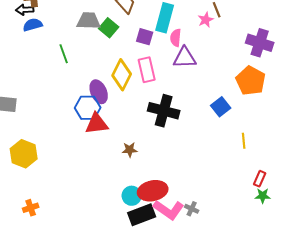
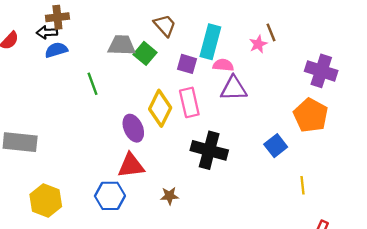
pink semicircle: (176, 38) -> (223, 65), turned 90
blue hexagon: (88, 108) -> (110, 196), moved

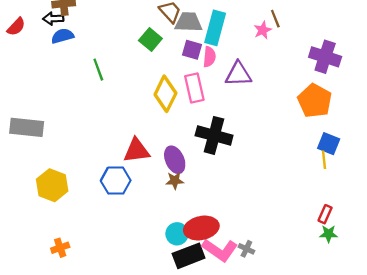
gray trapezoid: (122, 45) -> (189, 22), moved
pink semicircle: (223, 65) -> (209, 57), moved, turned 90
purple ellipse: (133, 128) -> (175, 160), moved
blue square: (276, 146) -> (329, 144), moved, turned -30
yellow line: (303, 185) -> (324, 160), moved

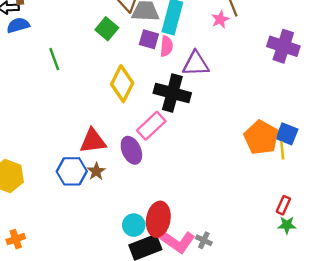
pink rectangle: (194, 88) -> (151, 126), moved, turned 60
orange pentagon: (315, 101) -> (261, 137), moved
black cross: (214, 135) -> (172, 93), moved
brown star: (175, 181) -> (96, 171), moved, turned -30
red ellipse: (201, 228) -> (158, 219), turned -68

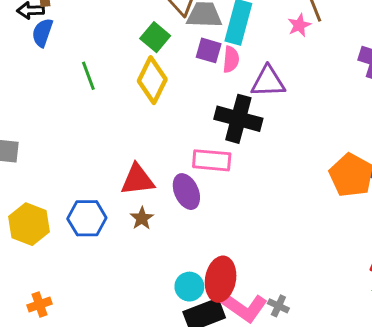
blue semicircle: (18, 25) -> (42, 33), turned -55
yellow diamond: (122, 84) -> (152, 80), moved
pink rectangle: (151, 126) -> (212, 160), turned 48
blue hexagon: (72, 171) -> (87, 218), moved

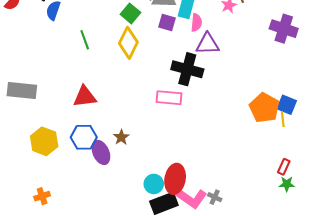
pink semicircle: (231, 59) -> (196, 23), moved
red triangle: (137, 180) -> (85, 97), moved
purple ellipse: (186, 192) -> (101, 152), moved
orange cross: (39, 304) -> (42, 196), moved

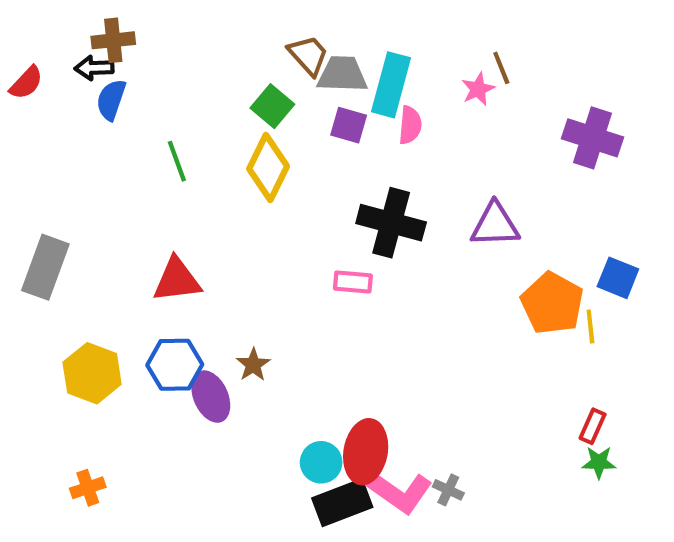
purple triangle: (208, 44) -> (495, 225), moved
gray rectangle: (22, 91) -> (45, 267), turned -76
pink rectangle: (169, 98) -> (353, 282), size x0.7
blue square: (287, 105) -> (618, 278), moved

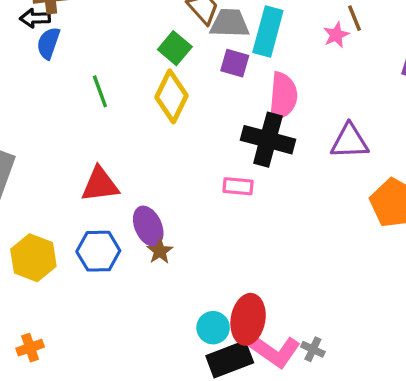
pink semicircle: (410, 125) -> (283, 96), moved, size x1.6
purple ellipse: (211, 397) -> (148, 226), moved

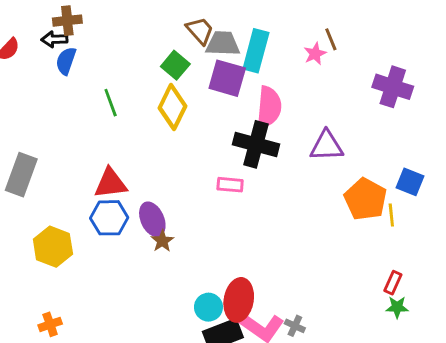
purple square: (235, 63) -> (227, 78), size x1.5
blue hexagon: (98, 251) -> (109, 218), moved

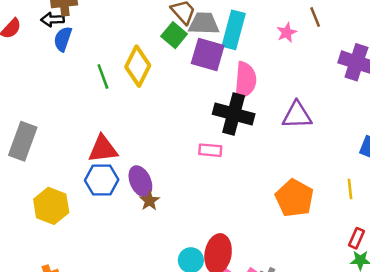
brown line: (331, 39) -> (315, 17), moved
green square: (175, 65) -> (174, 35), moved
yellow diamond: (172, 107) -> (138, 66), moved
orange pentagon: (365, 199) -> (294, 198), moved
yellow line: (391, 215) -> (350, 189), moved

